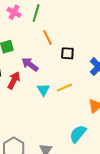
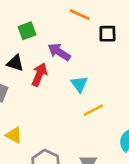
orange line: (47, 37) -> (80, 15), turned -35
yellow line: (64, 88) -> (93, 110), moved

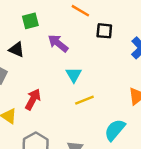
red arrow: (39, 75) -> (33, 99), moved

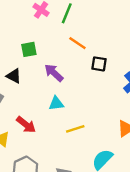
cyan triangle: (74, 75) -> (56, 103), moved, turned 49
red arrow: (33, 99) -> (26, 125), turned 96

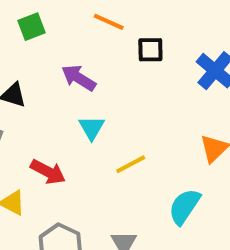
green square: (29, 49) -> (32, 27), moved
cyan triangle: (56, 103) -> (92, 128), turned -42

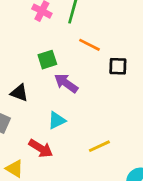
green square: (32, 27) -> (47, 60), moved
cyan triangle: (92, 128) -> (57, 120), moved, turned 30

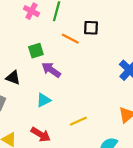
black square: (118, 66) -> (91, 28), moved
red arrow: (41, 148) -> (41, 135), moved

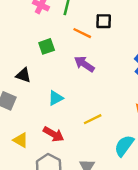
purple arrow: (51, 70) -> (84, 64), moved

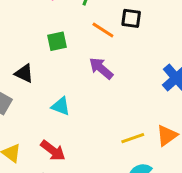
cyan triangle: (56, 98) -> (61, 106), turned 42
yellow line: (93, 119) -> (133, 138), moved

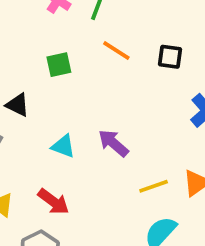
black square: (131, 18) -> (170, 57), moved
purple arrow: (101, 68) -> (113, 143), moved

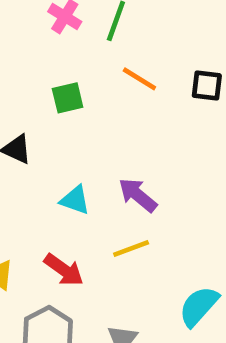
yellow line: (154, 186) -> (131, 249), moved

